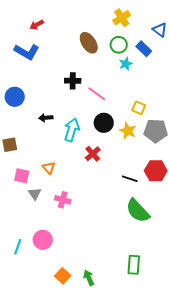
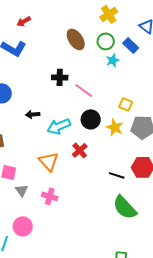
cyan arrow: (72, 130) -> (59, 126), turned -130
orange triangle: (49, 168) -> (49, 161), moved, size x1.5
pink circle: (43, 240) -> (23, 226), moved

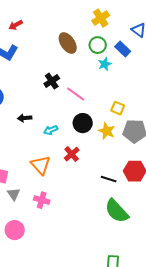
black cross: (60, 77) -> (52, 81), turned -35
cyan arrow: (59, 126) -> (51, 130), size x0.6

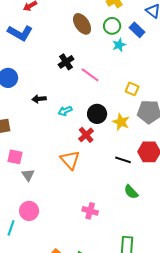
black circle: (83, 123) -> (97, 114), moved
yellow star: (107, 131) -> (121, 122), moved
orange triangle: (41, 165) -> (70, 160), moved
pink cross: (42, 200) -> (90, 211), moved
green semicircle: (117, 211) -> (131, 192), size x0.6

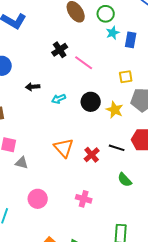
blue rectangle: (137, 30) -> (131, 40), moved, turned 56
yellow square: (132, 89) -> (126, 77), turned -32
red cross: (86, 135) -> (92, 155), moved
gray triangle: (28, 175) -> (22, 163), turned -40
pink circle: (29, 211) -> (38, 199), moved

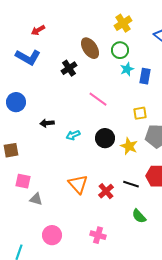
black cross: (60, 50) -> (69, 68), moved

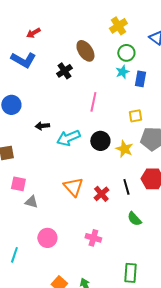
green circle: (120, 50) -> (126, 53), moved
pink line: (98, 99) -> (93, 102), turned 66
cyan arrow: (73, 135) -> (68, 138), size x1.6
black line: (131, 184) -> (126, 187), turned 56

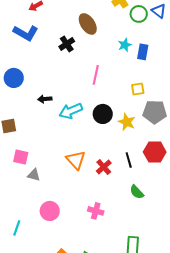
green circle: (126, 53) -> (139, 14), moved

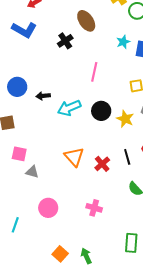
blue circle: (14, 78) -> (17, 87), moved

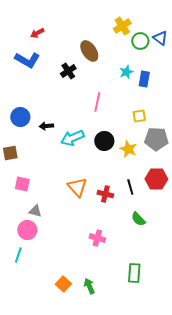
red cross: (102, 164) -> (105, 194), turned -35
gray triangle: (32, 172) -> (35, 211), moved
pink circle: (48, 208) -> (27, 230), moved

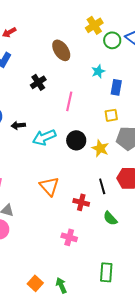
black cross: (68, 71) -> (38, 82), moved
blue rectangle: (144, 79) -> (116, 87), moved
red cross: (105, 194) -> (81, 202), moved

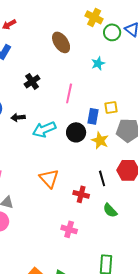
yellow cross: (94, 25) -> (94, 17), turned -30
black cross: (38, 82) -> (32, 81), moved
blue rectangle: (116, 87) -> (93, 116), moved

